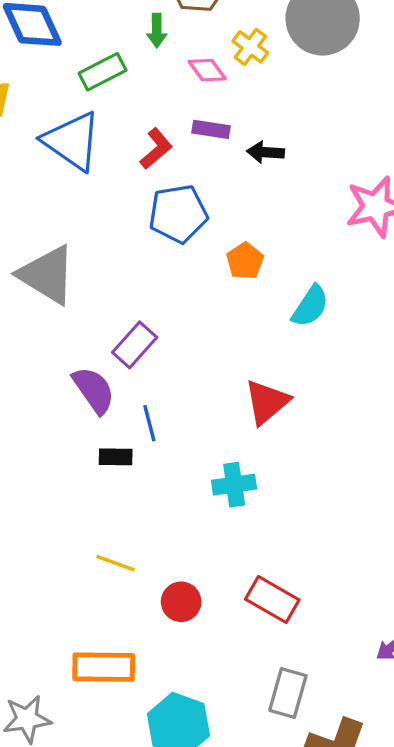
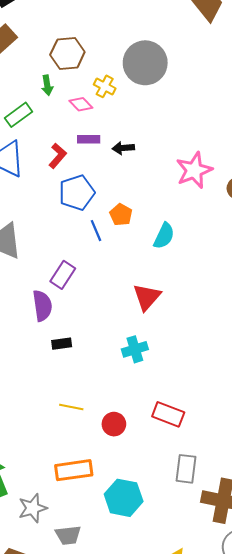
purple semicircle: (94, 390) -> (42, 306), turned 36
blue line: (149, 423) -> (96, 231), moved

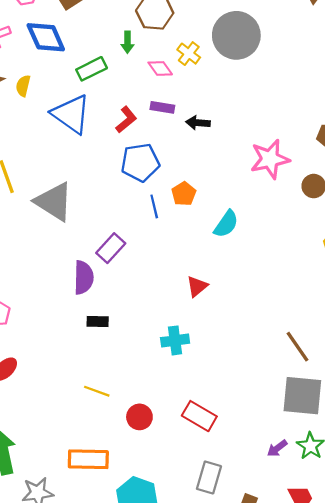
red triangle: (147, 297) -> (197, 286), size x0.7

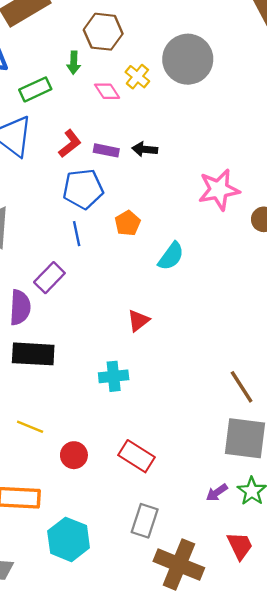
purple rectangle: (162, 107) -> (106, 150), moved
blue line: (154, 206) -> (77, 234), moved
black rectangle: (98, 321) -> (33, 354), size x1.8

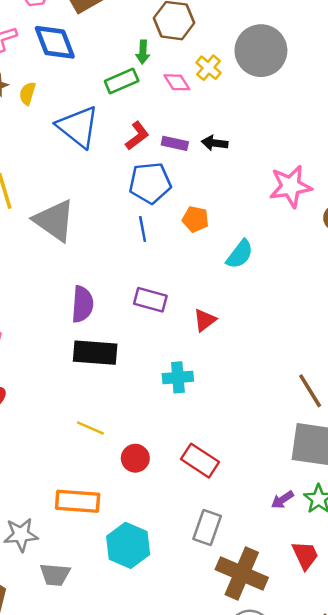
green rectangle: (35, 89) -> (122, 81), moved
orange pentagon: (128, 223) -> (195, 219), turned -30
purple rectangle: (49, 278) -> (150, 300), moved, turned 60

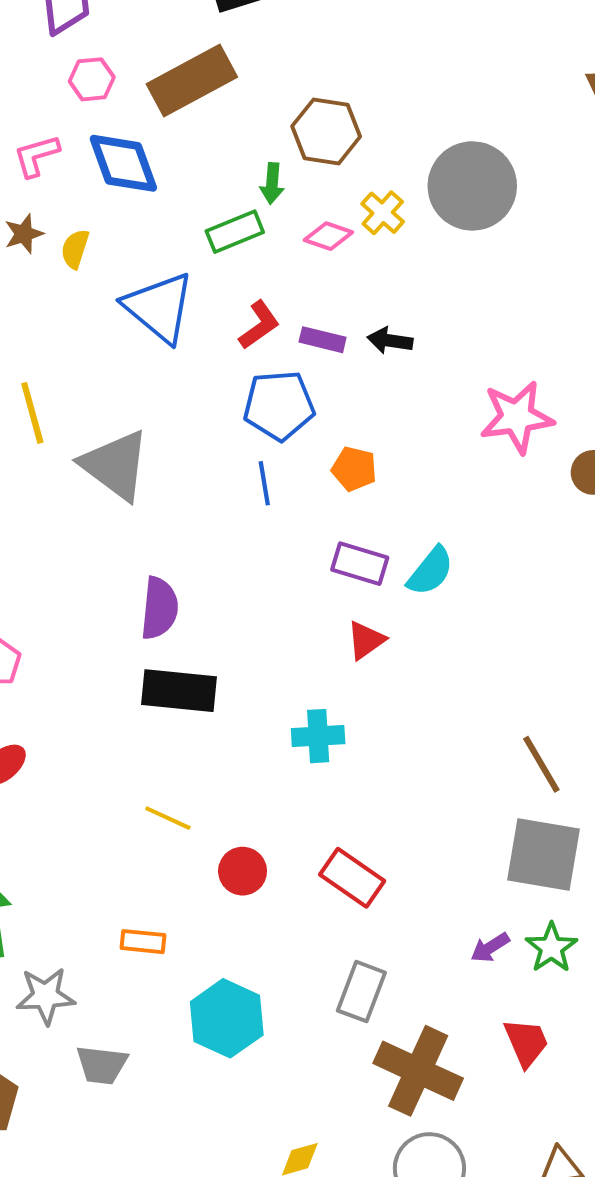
pink diamond: (177, 82) -> (328, 236), turned -40
cyan semicircle: (240, 254) -> (430, 571), moved
purple rectangle: (150, 300) -> (360, 564), moved
orange rectangle: (78, 501) -> (143, 942), size x0.6

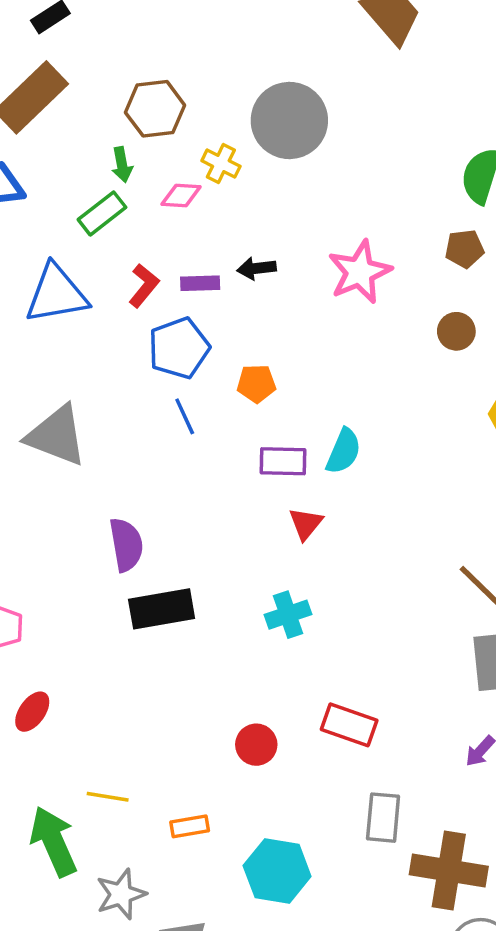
blue triangle: (159, 307) -> (56, 294), turned -34
pink star: (517, 417) -> (360, 272), moved
yellow line: (168, 818) -> (108, 797), moved

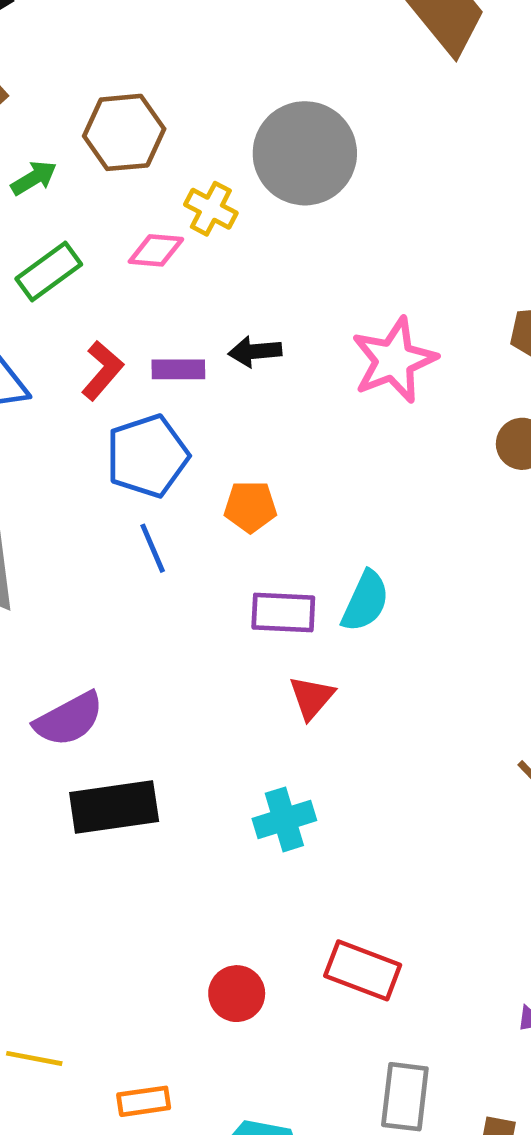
green arrow: (122, 165) -> (34, 178), moved, turned -112
purple semicircle: (126, 545) -> (69, 719), turned 70

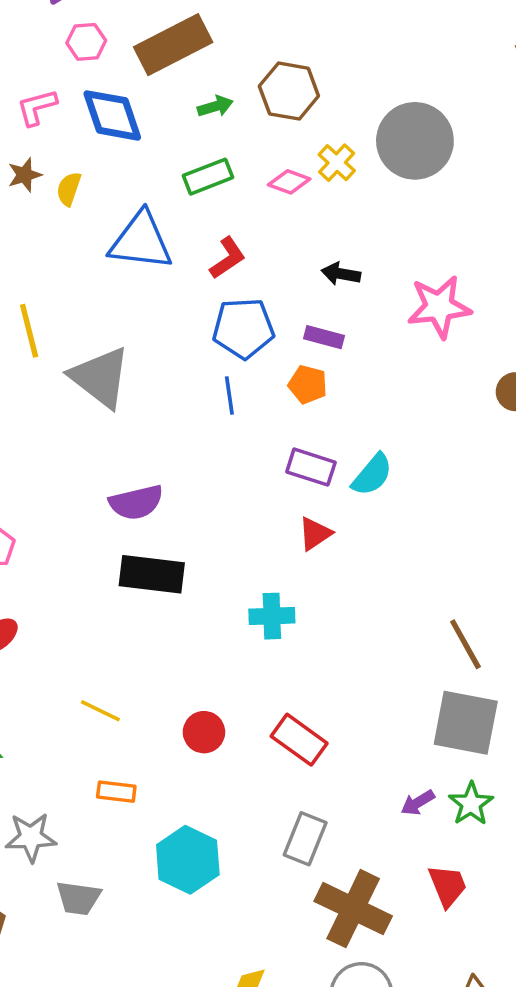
purple rectangle: (178, 369) -> (324, 337), moved
yellow line: (34, 1058) -> (100, 711), moved

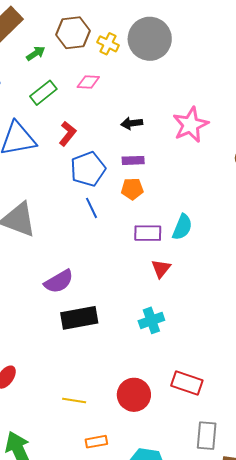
yellow cross: (337, 163) -> (108, 44), moved
red circle: (204, 732) -> (134, 395), size x1.4

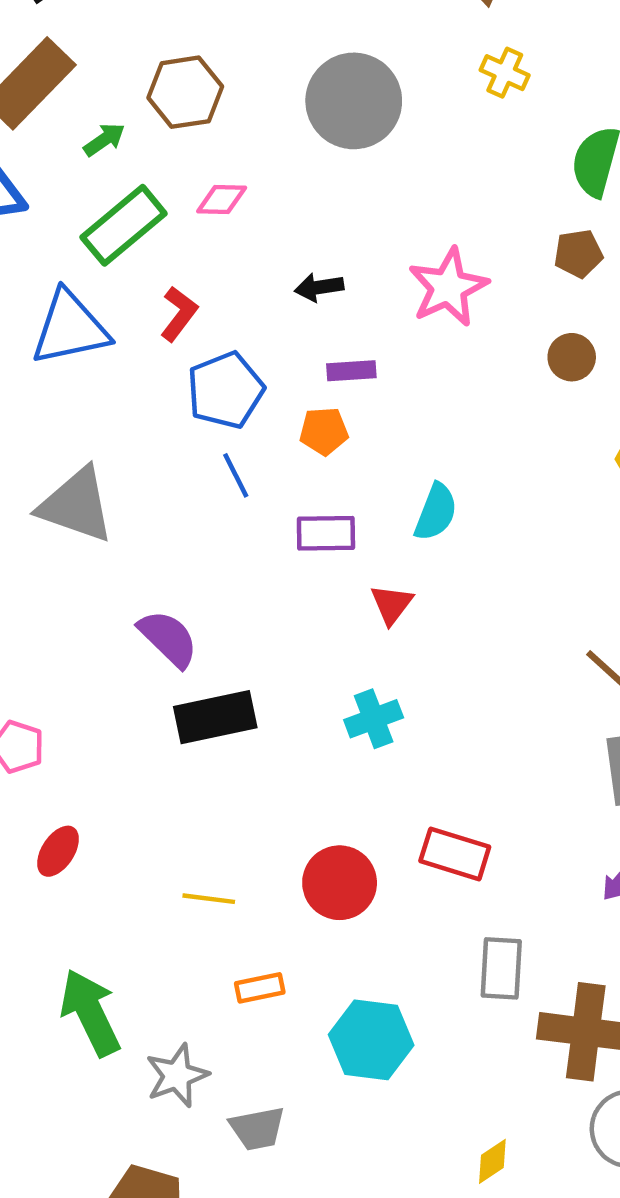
yellow cross: (108, 44) -> (505, 73), moved
green rectangle: (43, 93) -> (124, 225), size x1.4
purple rectangle: (133, 160) -> (351, 371), moved
purple rectangle: (148, 233) -> (326, 533), moved
purple semicircle: (59, 281) -> (168, 638), turned -104

